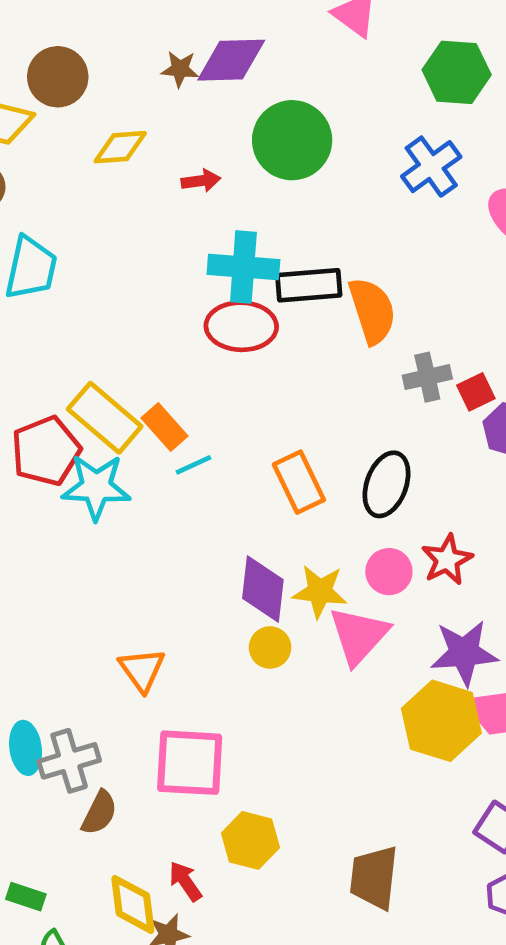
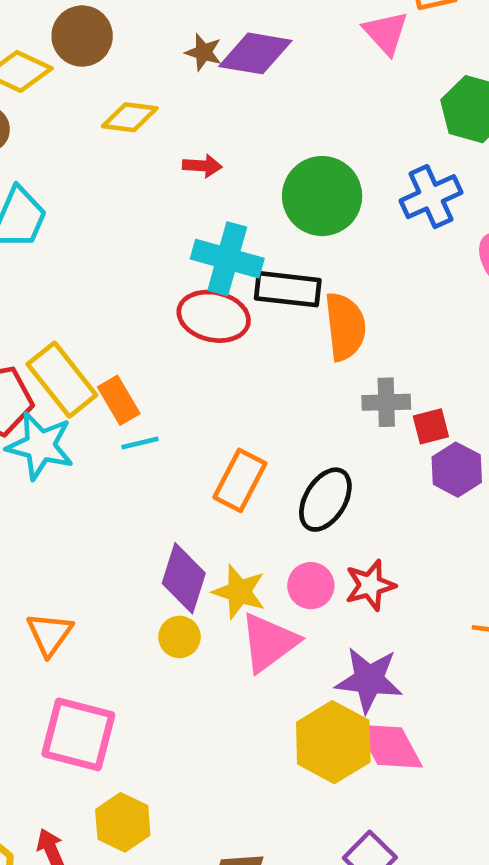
green circle: (292, 140) -> (322, 196), moved
orange rectangle: (299, 482) -> (240, 480), turned 42

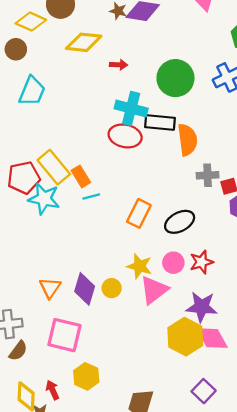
yellow diamond: (130, 117) -> (84, 42), size x1.4
black ellipse: (325, 500) -> (180, 222), turned 32
purple diamond: (184, 578) -> (85, 289), moved

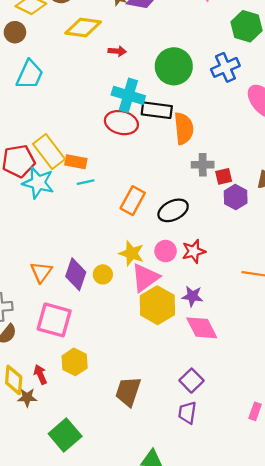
orange rectangle: (81, 176) -> (76, 162), turned -50
purple star: (202, 307) -> (192, 296), size x0.7
yellow hexagon: (185, 337) -> (157, 305), moved

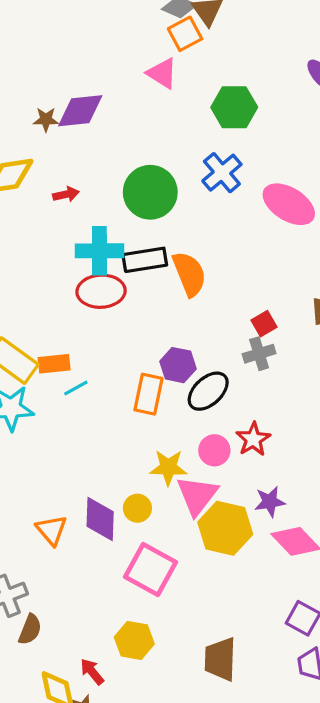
gray cross: (203, 165) -> (259, 354), moved
purple hexagon: (236, 197) -> (178, 365), moved
pink square: (54, 320) -> (151, 570), moved, turned 30

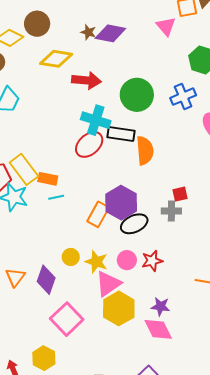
red arrow: (66, 194) -> (86, 80), size x1.8
red ellipse: (101, 291) -> (89, 144), turned -56
purple hexagon: (178, 365) -> (121, 203), size x1.5
purple star: (270, 502) -> (161, 306), moved
yellow circle: (137, 508) -> (71, 257), moved

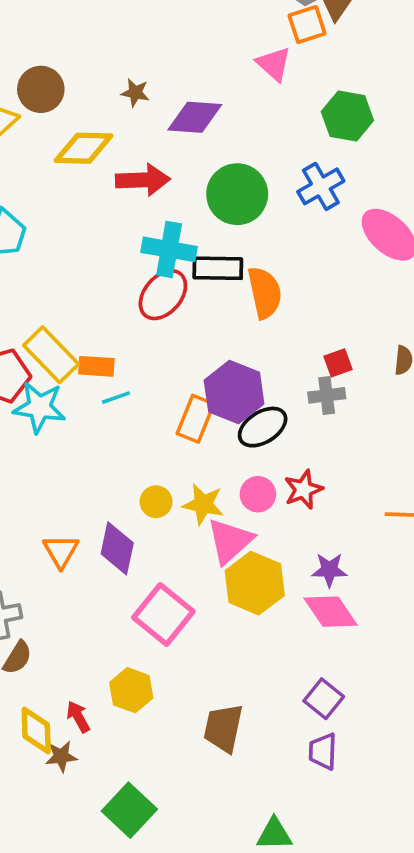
purple diamond: (110, 33) -> (195, 117), moved

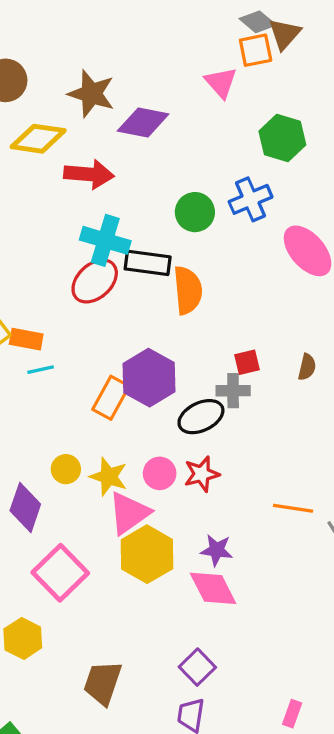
brown star: (135, 93) -> (91, 94), size x1.8
green circle: (237, 194) -> (195, 212), moved, size x0.7
black ellipse: (263, 427) -> (201, 417), moved

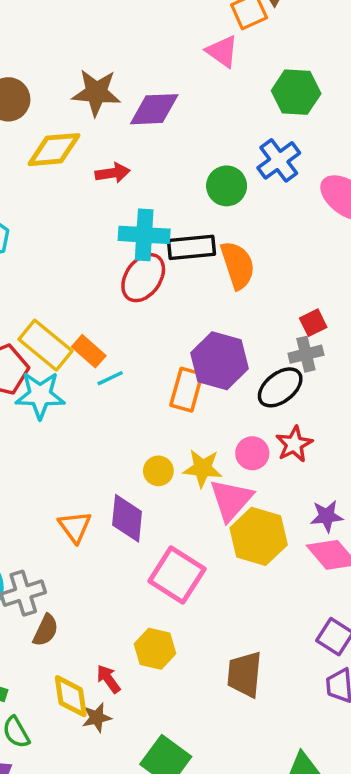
red arrow: (89, 174) -> (113, 173), size x0.7
orange rectangle: (26, 339) -> (89, 351), turned 44

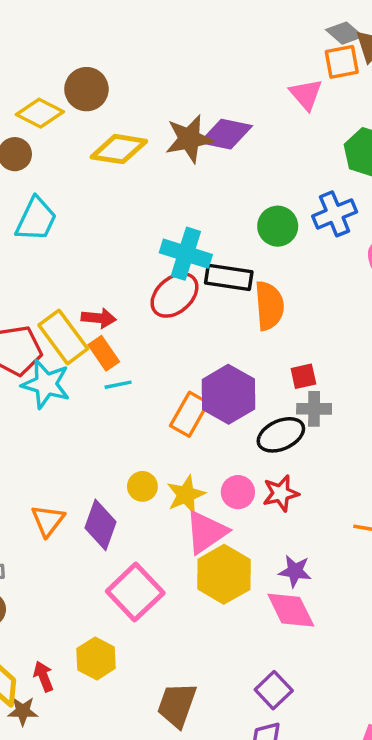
brown star: (96, 93) -> (189, 139), moved, turned -30
red arrow: (113, 173) -> (99, 318), moved
red square: (313, 323) -> (303, 376), moved
yellow star: (203, 468) -> (186, 495), turned 30

